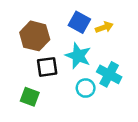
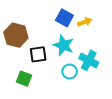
brown hexagon: (35, 36) -> (16, 35), moved

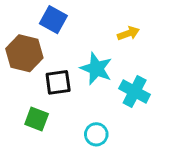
blue square: (64, 18) -> (53, 20), moved
cyan circle: (70, 72) -> (96, 134), moved

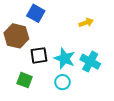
cyan star: (96, 69) -> (65, 58), moved
cyan circle: (96, 134) -> (63, 82), moved

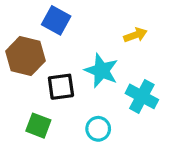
cyan star: (65, 58) -> (101, 71), moved

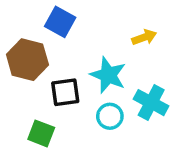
cyan circle: (98, 129) -> (110, 116), moved

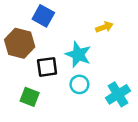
cyan cross: (151, 103) -> (118, 94), moved, turned 30

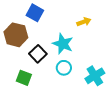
black square: (47, 67) -> (38, 54), turned -36

